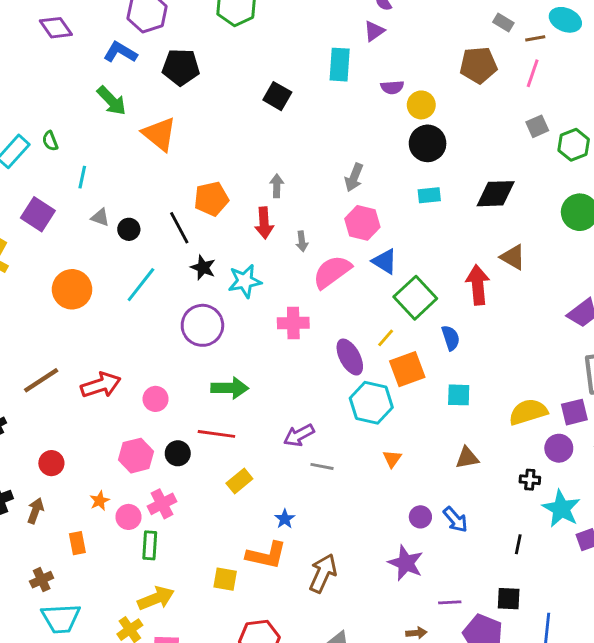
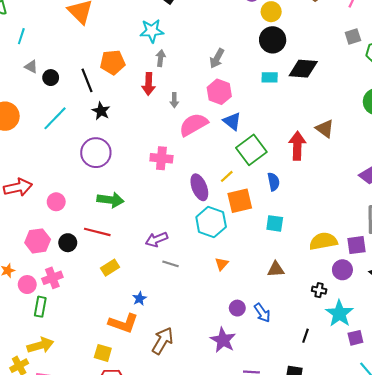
black diamond: (496, 194) -> (303, 69), moved
cyan star: (245, 281) -> (152, 31), moved
yellow square: (225, 579) -> (103, 353), moved

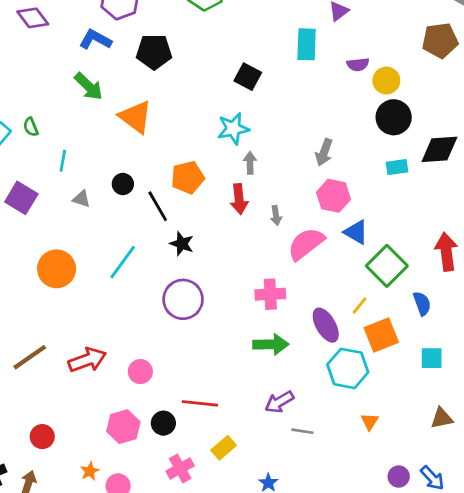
black circle: (51, 78) -> (123, 184), moved
green arrow: (110, 200) -> (271, 344), moved
pink cross: (52, 278) -> (180, 468), moved

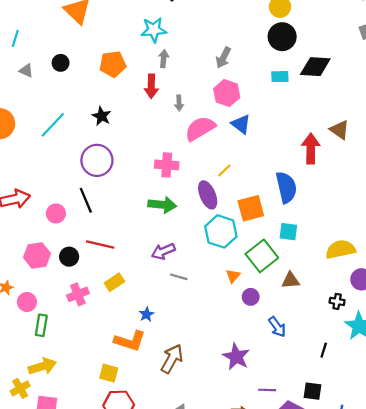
black line: (158, 206) -> (86, 200), moved
green square: (387, 266) -> (262, 256), moved
blue semicircle: (422, 303) -> (286, 187), size x1.6
yellow line: (360, 306) -> (224, 171), moved
purple circle: (399, 477) -> (251, 297), moved

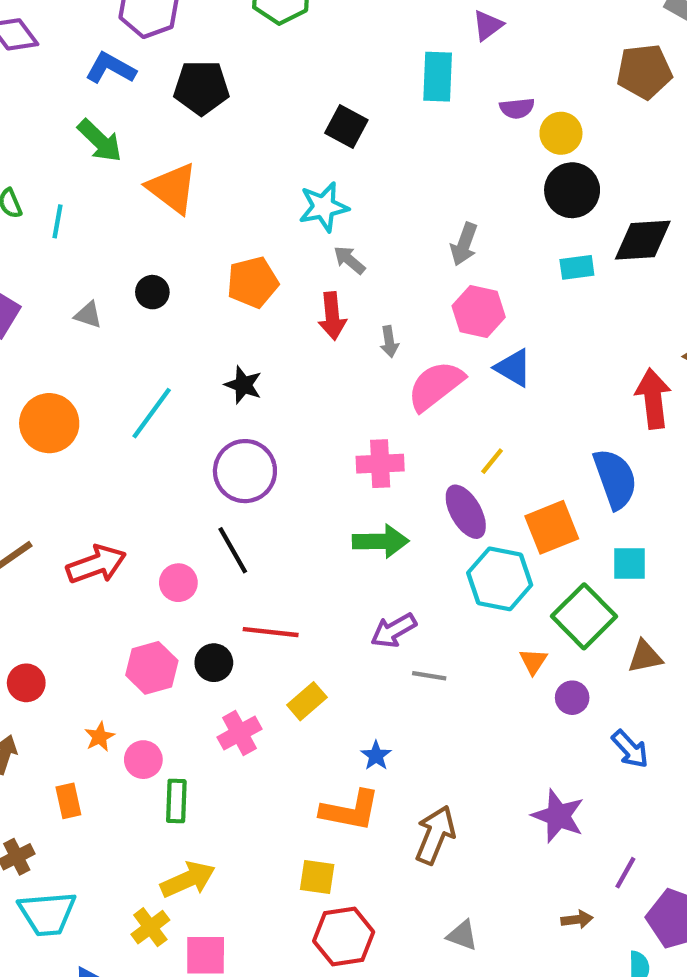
cyan line: (15, 38) -> (58, 221), moved
gray arrow: (164, 59) -> (349, 260), turned -49
purple line: (267, 390) -> (625, 873), turned -56

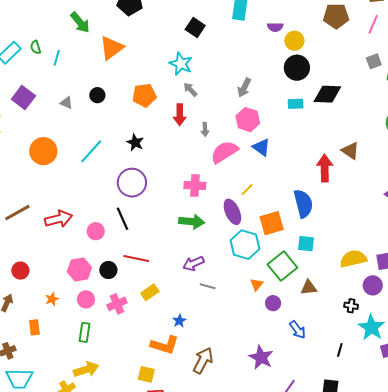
orange triangle: (172, 188) -> (112, 48), turned 40
cyan star: (324, 207) -> (181, 64), turned 30
pink circle: (143, 760) -> (86, 299), moved

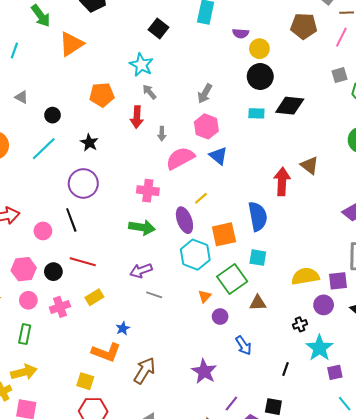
black circle: (97, 95) -> (53, 115), moved
black cross: (351, 306) -> (300, 324), turned -32

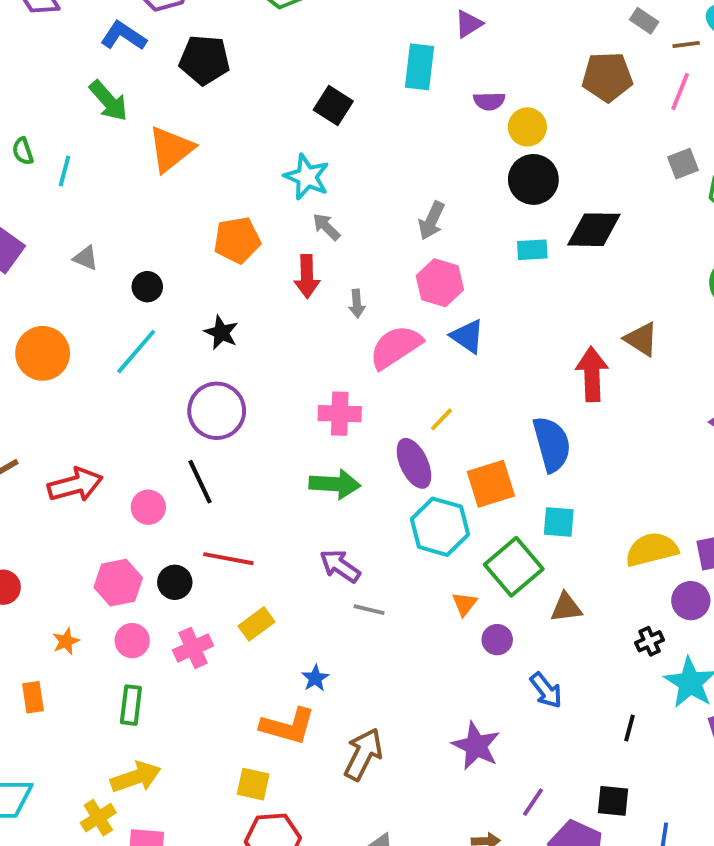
purple arrow: (141, 271) -> (340, 566), turned 60

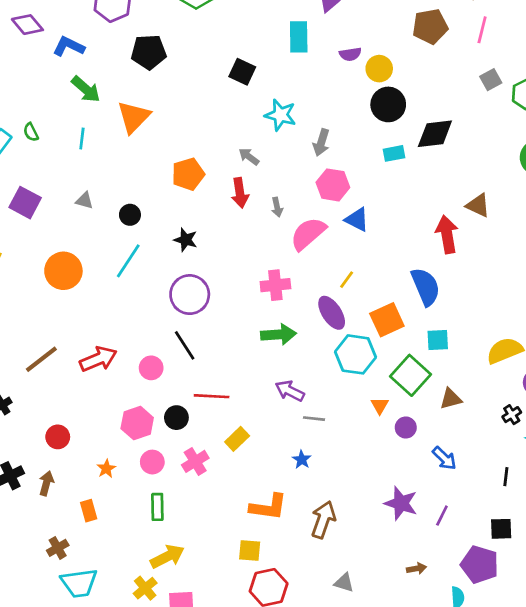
blue L-shape: (124, 36) -> (69, 46), moved
cyan line: (65, 171) -> (82, 139), moved
cyan star: (307, 177) -> (280, 115), moved
blue star: (315, 678) -> (302, 460), moved
purple line: (533, 802) -> (442, 516), moved

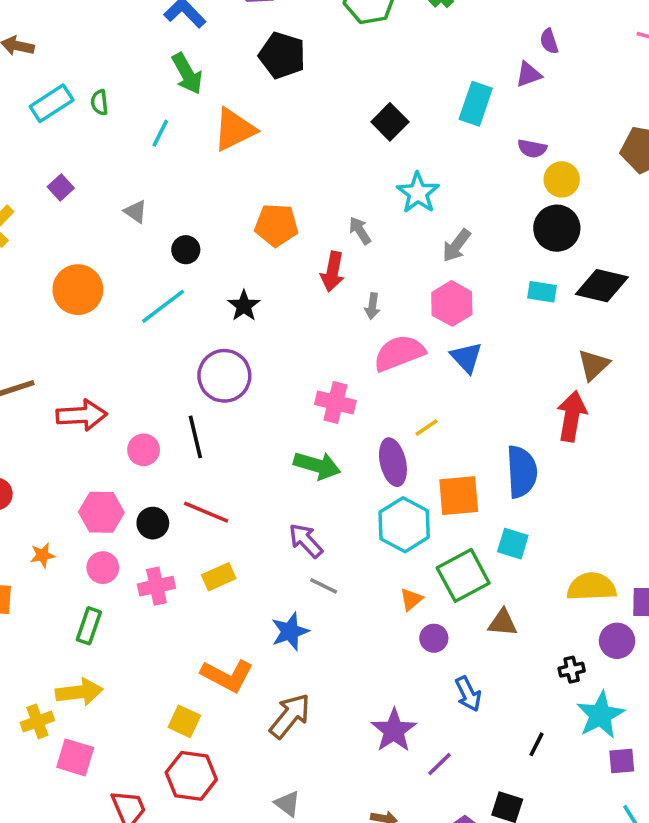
purple square: (25, 203) -> (61, 187), size x0.6
brown triangle: (478, 205) -> (594, 365), moved, turned 32
blue star: (302, 460) -> (290, 631), size x1.5

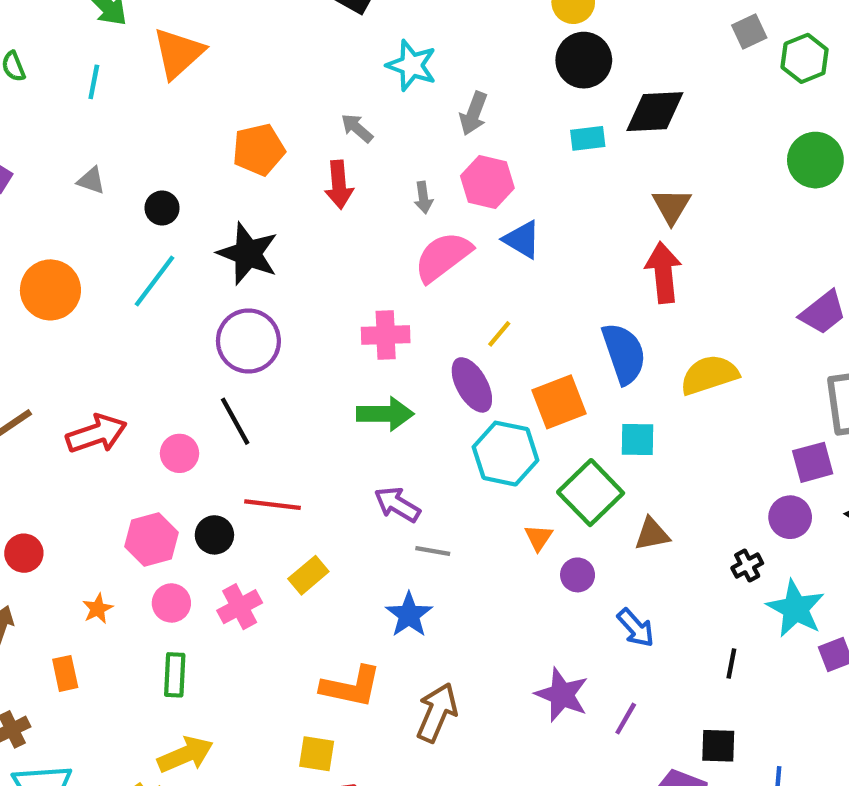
black star: (244, 306) -> (248, 254), size x1.6
gray arrow: (372, 306) -> (423, 198), moved
yellow semicircle: (592, 587) -> (709, 375), moved

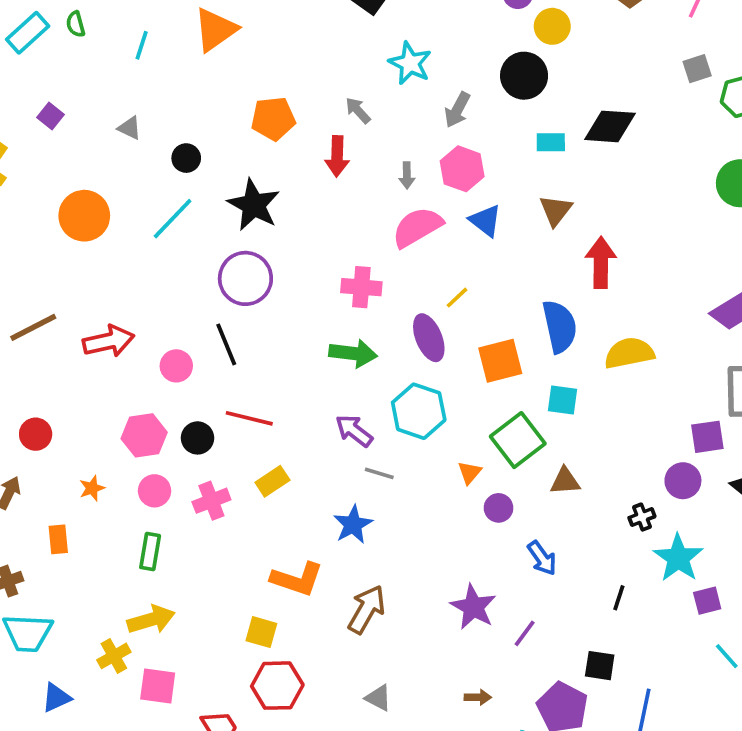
black circle: (584, 60) -> (524, 76), moved
brown triangle: (672, 206) -> (556, 210), moved
cyan hexagon: (505, 454) -> (419, 411), moved

